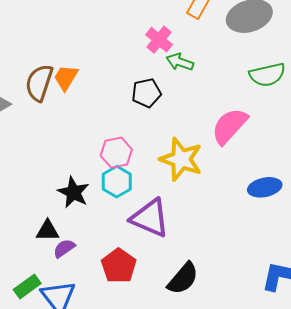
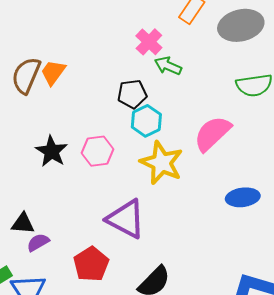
cyan hexagon: (117, 182) -> (146, 121), moved
black star: (73, 192) -> (52, 151), moved

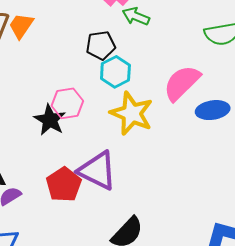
black star: (52, 151) -> (50, 120), moved
blue ellipse: (243, 197) -> (213, 110), moved
red pentagon: (91, 264) -> (64, 185), moved

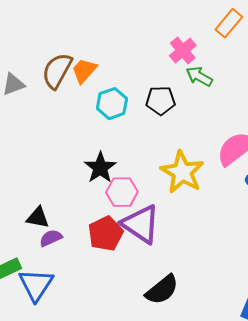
cyan hexagon: (115, 72) -> (112, 104), moved
pink hexagon: (67, 103) -> (122, 192), moved

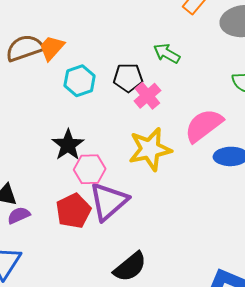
pink cross: (183, 51) -> (147, 96), moved
brown semicircle: (57, 71) -> (25, 48), turned 42
yellow star: (182, 172) -> (150, 149), turned 30
purple triangle: (141, 224) -> (109, 201), turned 45

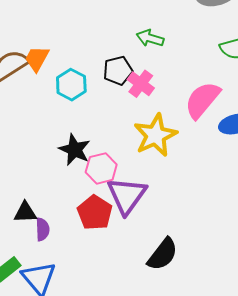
purple semicircle: (19, 215) -> (42, 229), turned 125

